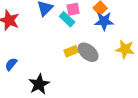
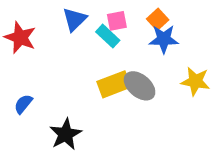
yellow rectangle: (71, 51) -> (114, 84), size x1.5

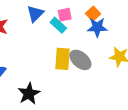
yellow rectangle: (114, 84) -> (63, 59), turned -65

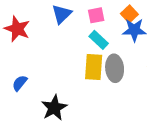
cyan rectangle: (58, 25) -> (99, 40), moved
gray ellipse: (80, 60) -> (115, 68), turned 45

